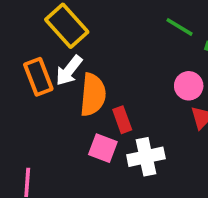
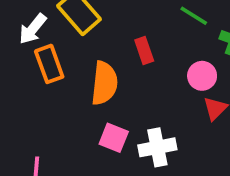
white arrow: (69, 71) -> (33, 29), moved
red rectangle: (122, 120) -> (144, 50), moved

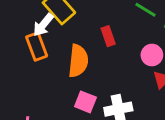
white arrow: (33, 29) -> (43, 25), moved

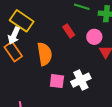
red rectangle: (108, 36) -> (69, 31), moved

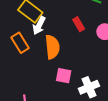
white arrow: (14, 36) -> (39, 26), moved
white cross: (81, 80) -> (89, 87), moved

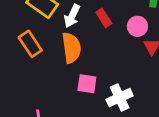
white arrow: (39, 26) -> (72, 16), moved

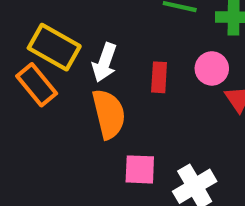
red rectangle: (104, 18) -> (159, 77), moved, turned 42
orange rectangle: (30, 44) -> (37, 85), moved

